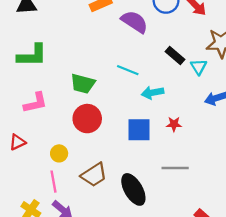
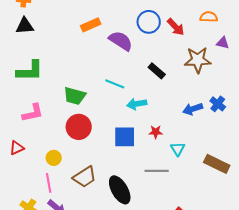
cyan triangle: (199, 67) -> (178, 149), moved

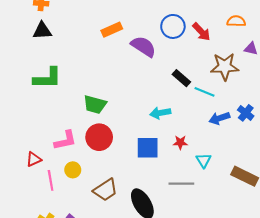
cyan line: (115, 84) -> (205, 92), moved
pink L-shape: (33, 113) -> (65, 140), moved
pink line: (49, 183) -> (51, 180), moved

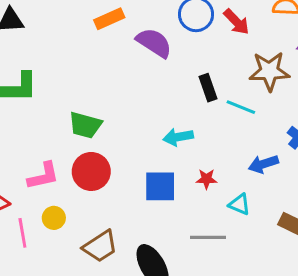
black rectangle: (181, 78) -> (208, 88), turned 30
blue arrow: (219, 118) -> (263, 164), moved
cyan triangle: (204, 160) -> (239, 204), turned -35

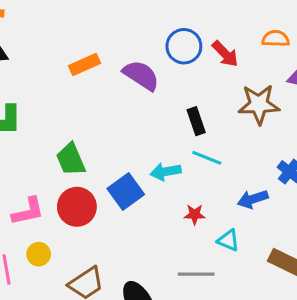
orange rectangle: (109, 19) -> (85, 65), moved
cyan line: (241, 107) -> (207, 158), moved
green trapezoid: (85, 125) -> (71, 159), turned 52
blue square: (160, 186) -> (126, 191), moved, turned -36

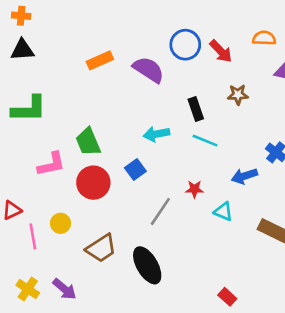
brown star: (259, 104) -> (238, 95), moved, size x0.6
cyan arrow: (166, 172) -> (156, 134), moved
blue square: (126, 191) -> (135, 169), size x0.7
pink L-shape: (28, 211) -> (51, 164), moved
gray line: (196, 274) -> (160, 211), moved, turned -56

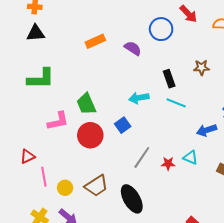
red arrow: (221, 51) -> (188, 14), moved
purple semicircle: (149, 70) -> (133, 48), size x0.7
red star: (194, 189) -> (168, 164), moved
yellow circle: (61, 223) -> (65, 188), moved

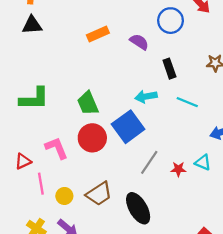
green L-shape: (41, 79) -> (34, 99), moved
black rectangle: (169, 79) -> (169, 69), moved
pink L-shape: (58, 121) -> (57, 148), moved, turned -100
blue square: (123, 125) -> (128, 127), size x1.8

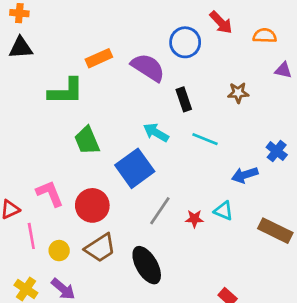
purple semicircle: (139, 42) -> (148, 68), size x1.5
cyan arrow: (146, 97) -> (156, 132), turned 40
green L-shape: (34, 99) -> (66, 91), moved
red circle: (92, 138) -> (92, 205), moved

